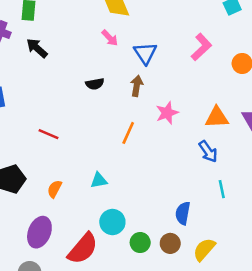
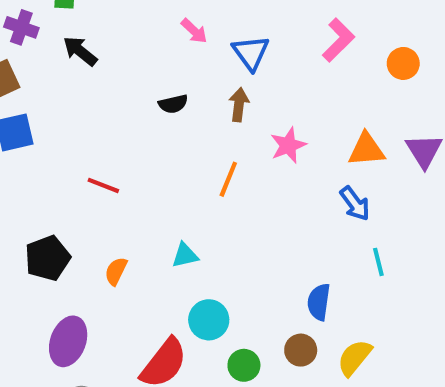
purple ellipse: (39, 232) -> (68, 341), moved
green circle: (140, 243) -> (244, 365), moved

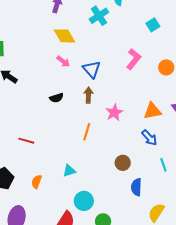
brown circle: (301, 350) -> (123, 163), moved

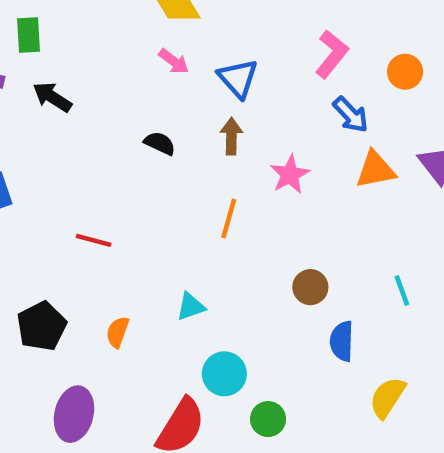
black semicircle: (56, 98) -> (160, 143), turned -136
blue arrow: (149, 138) -> (351, 115), moved

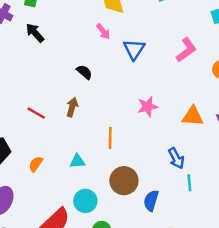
blue arrow: (351, 115) -> (176, 158), moved
brown arrow: (231, 136) -> (72, 107), moved
orange line: (229, 218) -> (110, 138), moved, turned -30
brown circle: (310, 287) -> (124, 181), moved, size x1.5

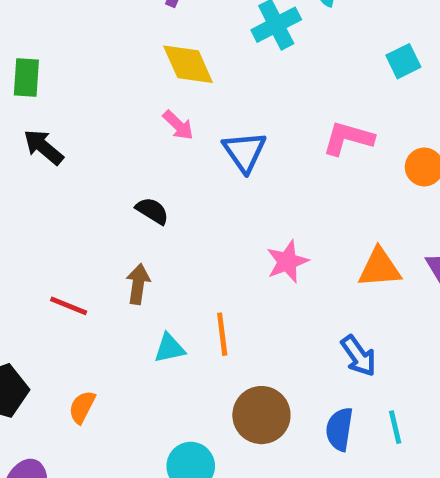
pink L-shape: (186, 50) -> (348, 138), turned -120
cyan triangle: (77, 161) -> (169, 348), moved
cyan line: (189, 183) -> (395, 427), moved
blue semicircle: (151, 201) -> (339, 429), moved

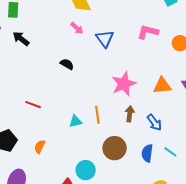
pink star: (287, 262) -> (124, 84), size x1.4
brown arrow: (138, 284) -> (130, 114), moved
cyan line: (395, 427) -> (170, 152), turned -40

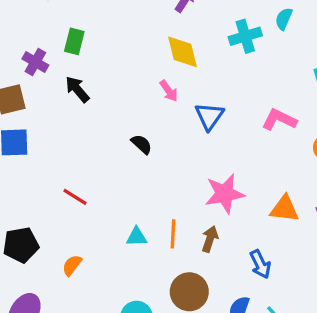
brown arrow: (130, 114) -> (210, 239), moved

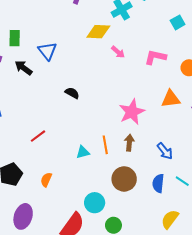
yellow diamond: (182, 52) -> (98, 32), moved, turned -60
pink arrow: (169, 91) -> (118, 52), moved
blue triangle: (209, 116) -> (47, 51), moved
red line: (75, 197) -> (38, 136), turned -56
orange triangle: (285, 209) -> (171, 99), moved

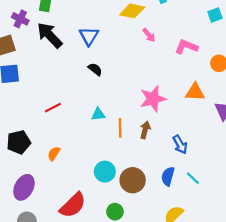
blue triangle: (47, 51) -> (89, 36), moved
black arrow: (24, 68) -> (50, 35), size x1.5
cyan triangle: (83, 152) -> (98, 114), moved
brown circle: (124, 179) -> (133, 180), moved
cyan circle: (95, 203) -> (105, 172), moved

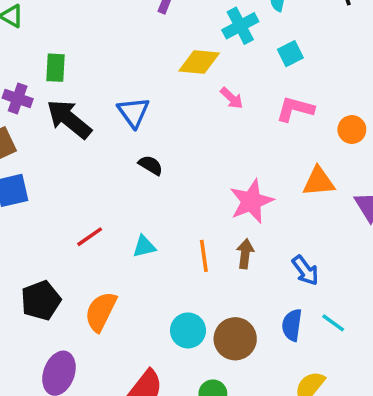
cyan square: (215, 15) -> (290, 54), moved
cyan triangle: (98, 114) -> (144, 246), moved
orange semicircle: (54, 154) -> (101, 312), size x1.6

